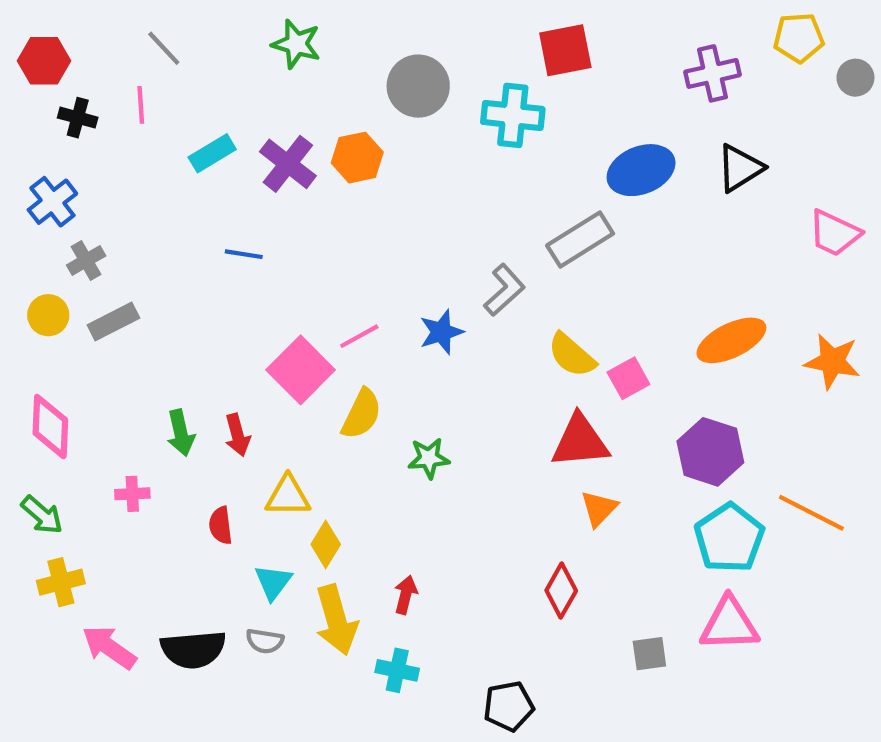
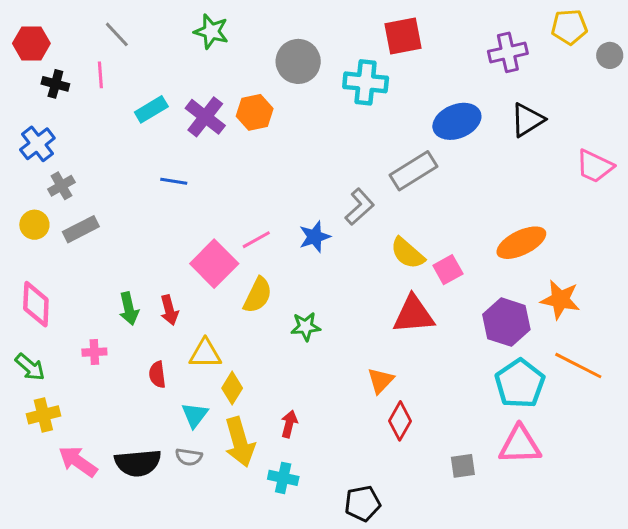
orange star: (832, 361) -> (560, 300), moved
orange triangle: (599, 509) -> (381, 381), moved

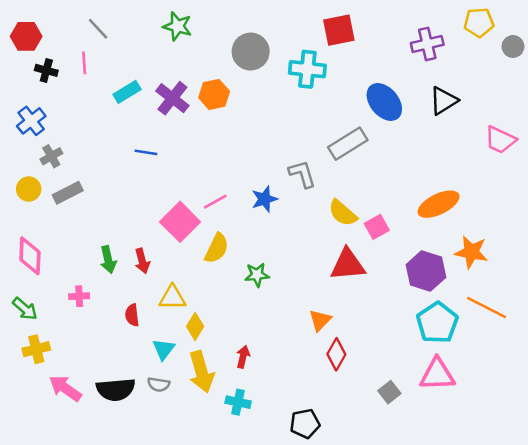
blue ellipse: (457, 121) -> (384, 102), turned 72
gray L-shape: (360, 207) -> (302, 174), turned -64
gray square: (463, 466) -> (389, 392), turned -30

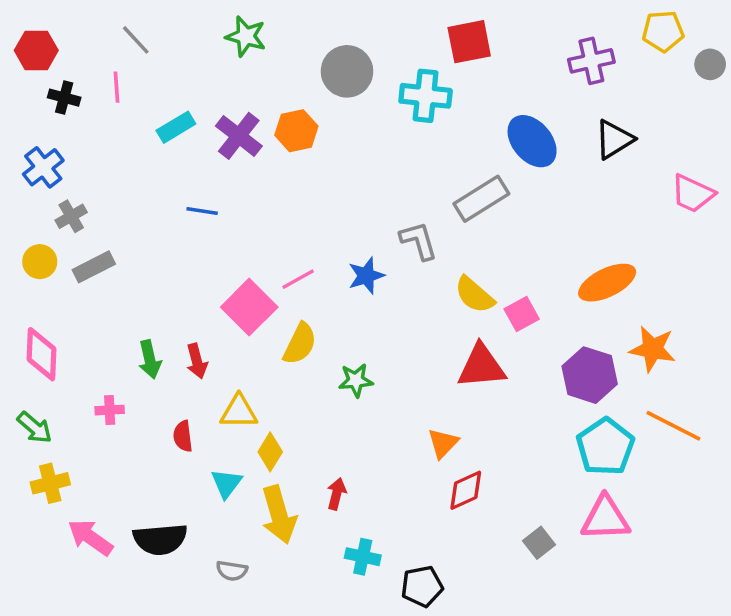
red diamond: (336, 354) -> (466, 490), turned 36
gray semicircle: (159, 384) -> (232, 571), moved
cyan cross: (238, 402) -> (363, 557), moved

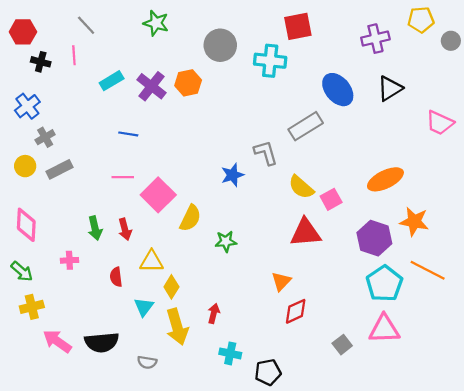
pink line: (298, 279) -> (123, 177), moved, turned 30

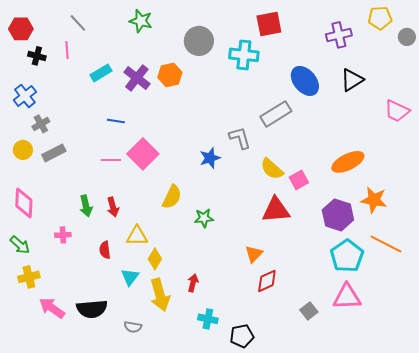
pink square: (158, 195) -> (143, 154), moved

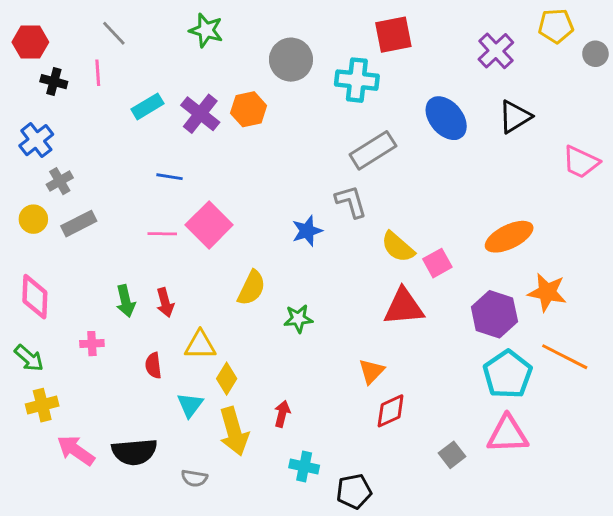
purple cross: (339, 35) -> (496, 51), turned -30
gray rectangle: (276, 114) -> (373, 150), moved

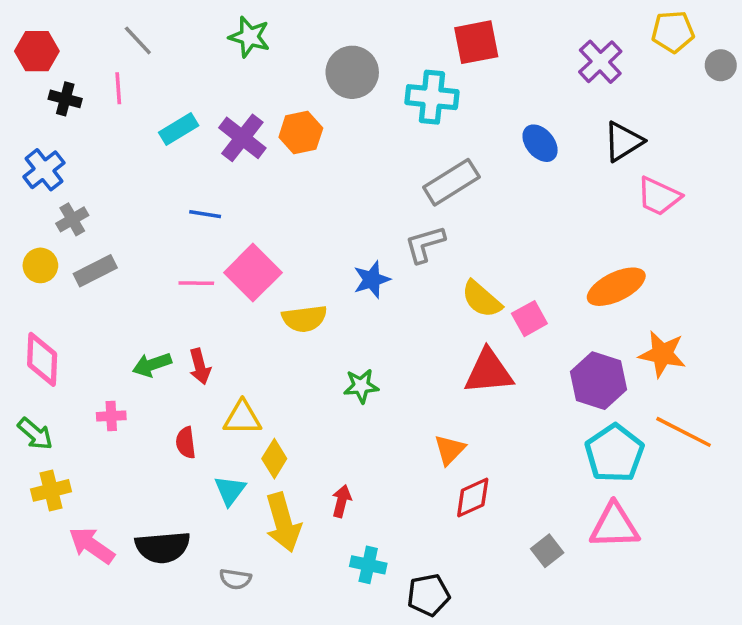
blue ellipse: (446, 118) -> (540, 143), size x0.7
pink trapezoid: (581, 162) -> (659, 196), moved
gray L-shape: (351, 202) -> (425, 244), turned -90
yellow semicircle: (251, 288) -> (304, 319), moved, turned 57
green arrow: (126, 301) -> (152, 365), turned 84

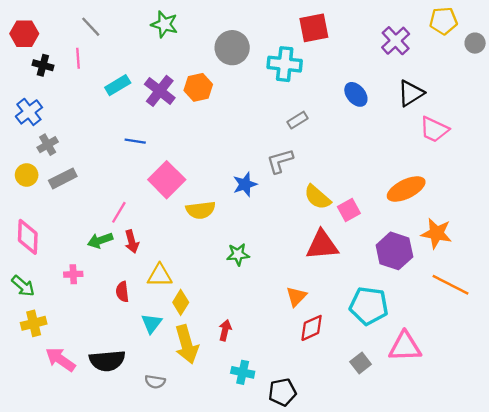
gray rectangle: (451, 182) -> (298, 120), size x0.6
pink line: (196, 283) -> (119, 212), moved, turned -60
cyan pentagon: (614, 453) -> (369, 306), moved, turned -30

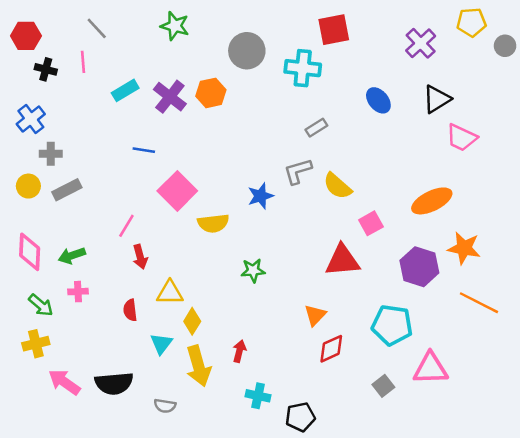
gray cross: (48, 145) -> (51, 154), turned 30
yellow semicircle: (317, 197) -> (337, 186), moved
green arrow: (100, 240) -> (72, 256), moved
green arrow: (23, 286) -> (41, 305), moved

